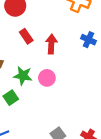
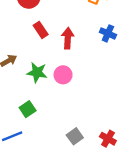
green square: (11, 98) -> (28, 109), moved

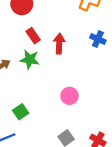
green star: (37, 72) -> (30, 59), moved
pink circle: (63, 75) -> (69, 96), moved

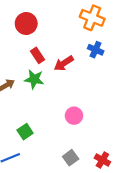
blue cross: (98, 39) -> (96, 50), moved
red arrow: (59, 44) -> (64, 63), turned -126

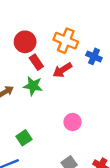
orange cross: (92, 18) -> (66, 41), moved
red circle: (26, 24) -> (25, 42), moved

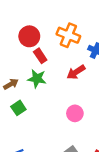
red arrow: (62, 70) -> (76, 72), moved
green square: (24, 138) -> (18, 108), moved

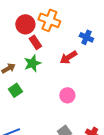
orange cross: (68, 35) -> (49, 20), moved
green star: (37, 79) -> (32, 63), turned -30

